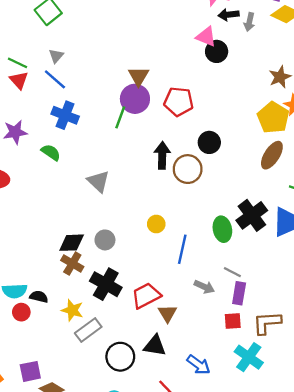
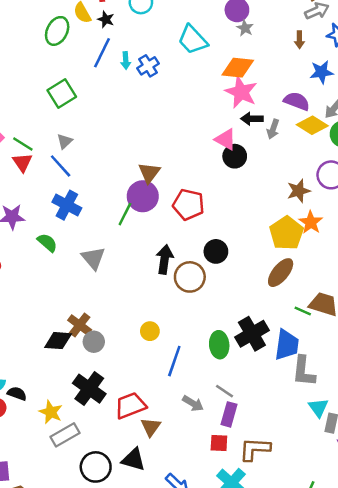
gray triangle: (98, 181) -> (93, 258), moved
brown cross: (72, 264) -> (80, 325), moved

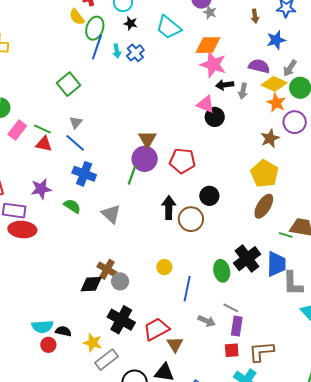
black star: (106, 19) -> (130, 23), moved
green ellipse: (57, 31) -> (95, 28), moved
red triangle: (22, 162) -> (44, 144), turned -36
orange star: (311, 222) -> (276, 103), moved

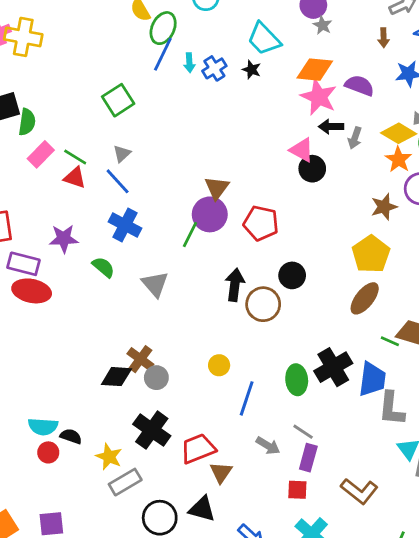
black star: (130, 23) -> (252, 70), moved
purple semicircle: (259, 66) -> (359, 86), moved
brown L-shape: (261, 352) -> (359, 491), moved, turned -144

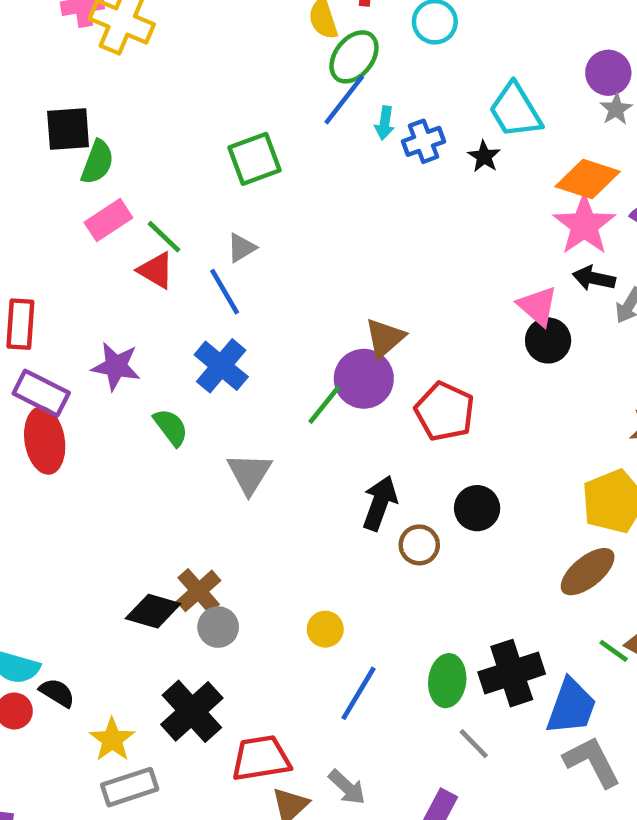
red ellipse: (32, 291) -> (45, 440), turned 57
brown circle: (263, 304) -> (419, 545), size x0.7
gray L-shape: (391, 409) -> (592, 762), turned 135
gray line: (303, 432) -> (474, 744), moved
gray arrow: (268, 446) -> (347, 787), moved

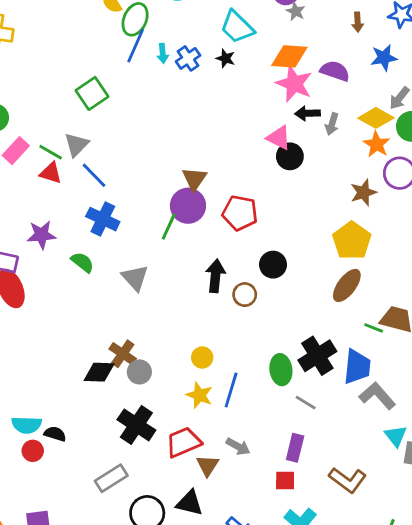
gray triangle: (242, 248) -> (76, 145), moved, size x1.4
yellow star: (112, 740) -> (199, 395), moved

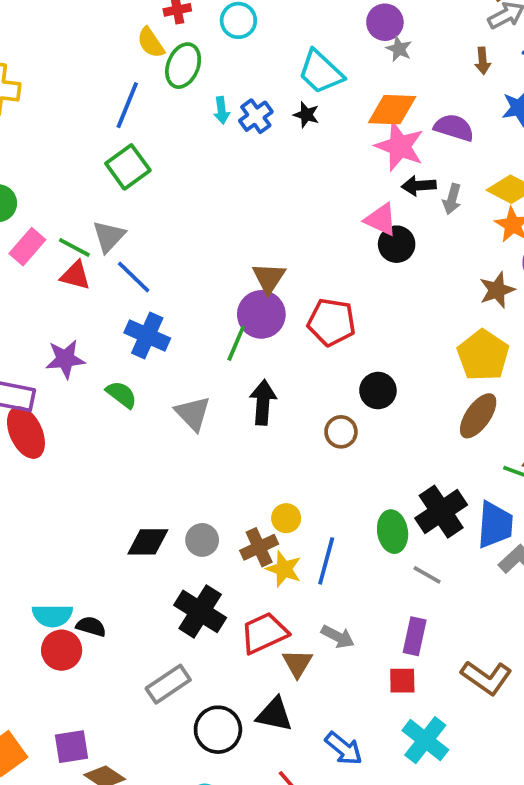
blue line: (136, 46) -> (127, 105), moved
black arrow: (215, 276) -> (263, 402), moved
brown cross: (123, 354) -> (259, 547), moved, turned 32
red circle: (33, 451) -> (62, 650), size x1.4

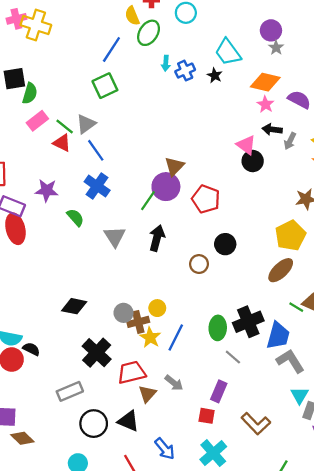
pink star: (400, 146) -> (265, 104), size x0.6
gray circle: (202, 540) -> (124, 313), moved

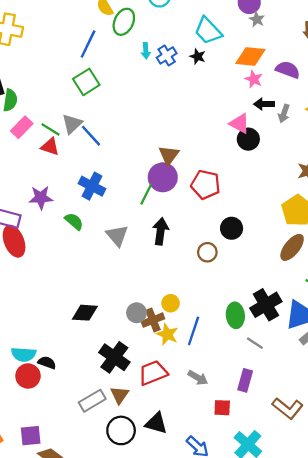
blue line: (96, 150) -> (91, 136), moved
brown triangle: (147, 394) -> (119, 395), moved
red square: (207, 416) -> (222, 408), moved

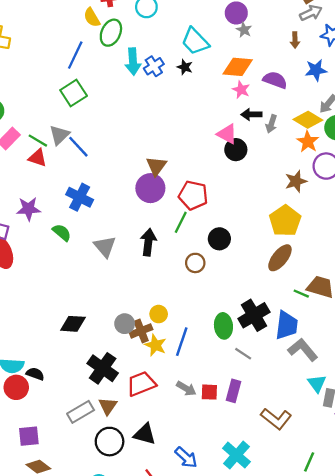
cyan arrow: (146, 51) -> (133, 61), size x1.6
green line: (146, 194) -> (181, 222), moved
red square: (222, 408) -> (209, 392), moved
purple square: (31, 436) -> (29, 436), moved

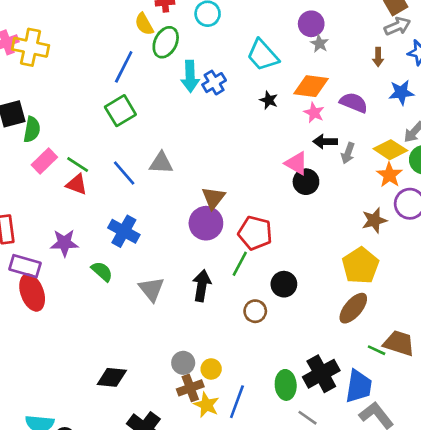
black star: (185, 67) -> (269, 100), moved
gray triangle: (59, 135) -> (161, 163), moved, turned 45
gray circle: (125, 324) -> (183, 363), moved

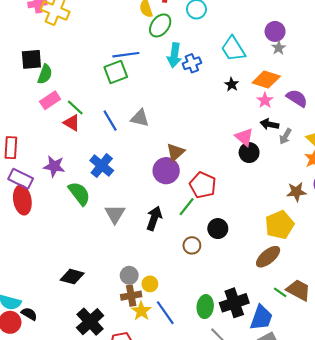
blue line: (124, 67) -> (126, 55), moved, turned 45
green semicircle: (102, 271) -> (79, 193), size x1.4
blue line: (237, 402) -> (165, 313), turned -65

